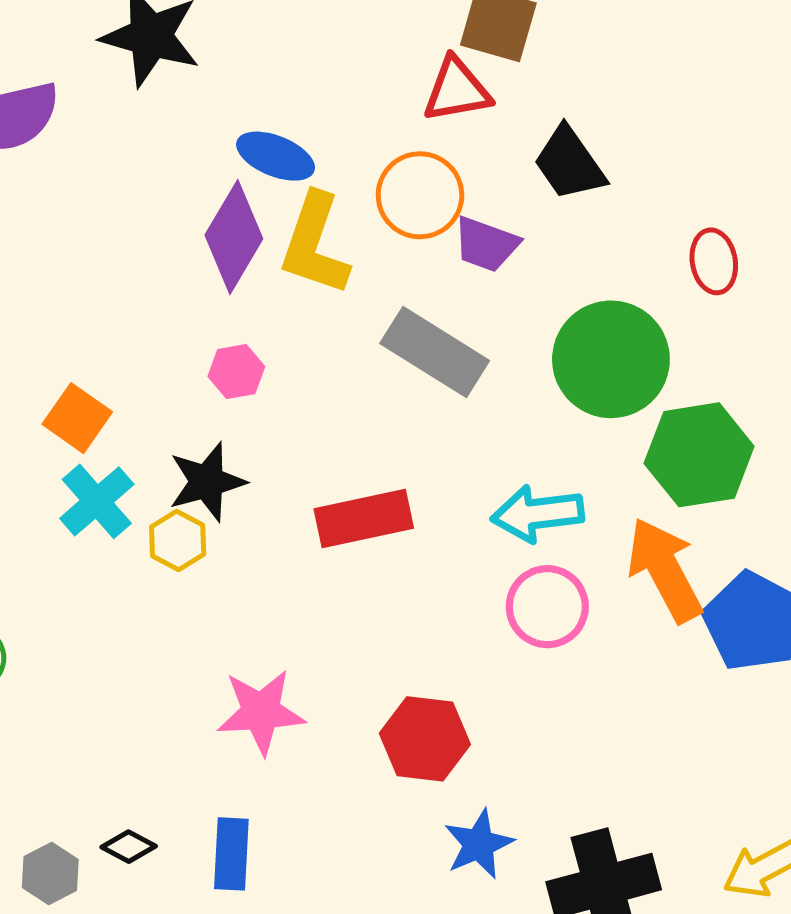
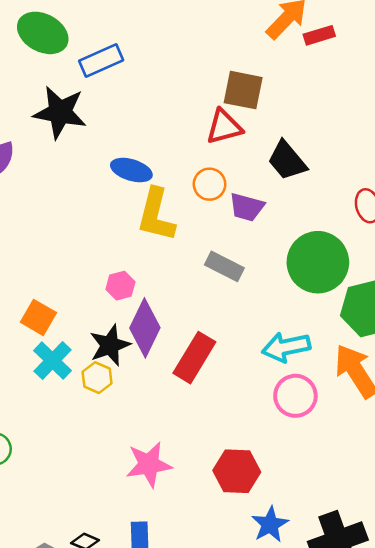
orange circle: (420, 195) -> (210, 184), size x0.7
purple diamond: (234, 237) -> (145, 328), moved
gray rectangle: (435, 352) -> (224, 266), size x0.7
red rectangle: (364, 518) -> (194, 358), turned -42

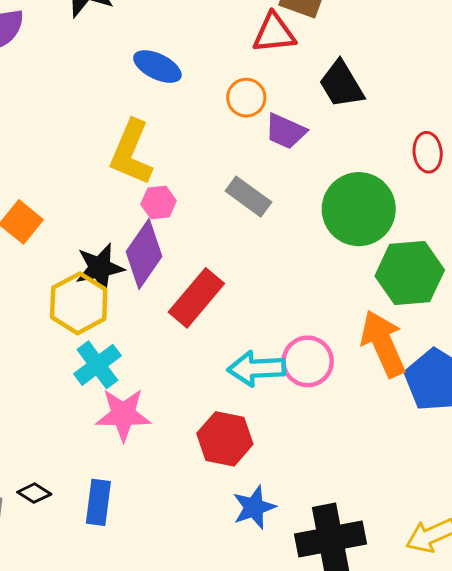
yellow L-shape: (156, 215) -> (131, 153), moved
pink hexagon: (120, 286) -> (158, 202), moved
cyan arrow: (286, 347) -> (256, 369), moved
cyan cross: (53, 361) -> (97, 365), moved
yellow hexagon: (97, 378) -> (79, 303), size x1.6

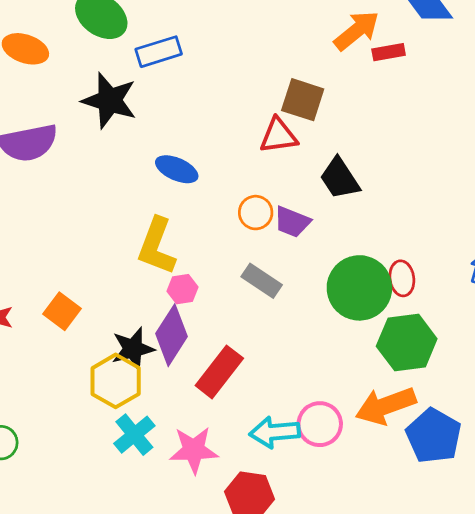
orange circle: (246, 98) -> (256, 213), moved
red ellipse: (428, 152) -> (402, 278), moved
orange arrow: (383, 344) -> (386, 406), turned -84
pink star: (123, 415) -> (194, 450), moved

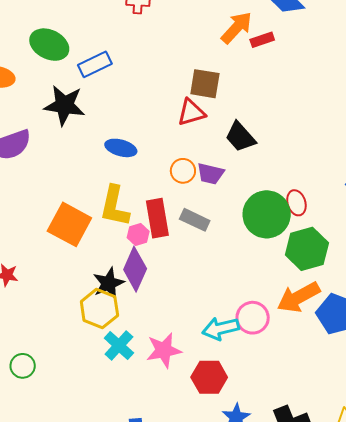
orange square: (62, 311) -> (69, 224), moved, size x1.6
red rectangle: (219, 372) -> (157, 218), moved, turned -39

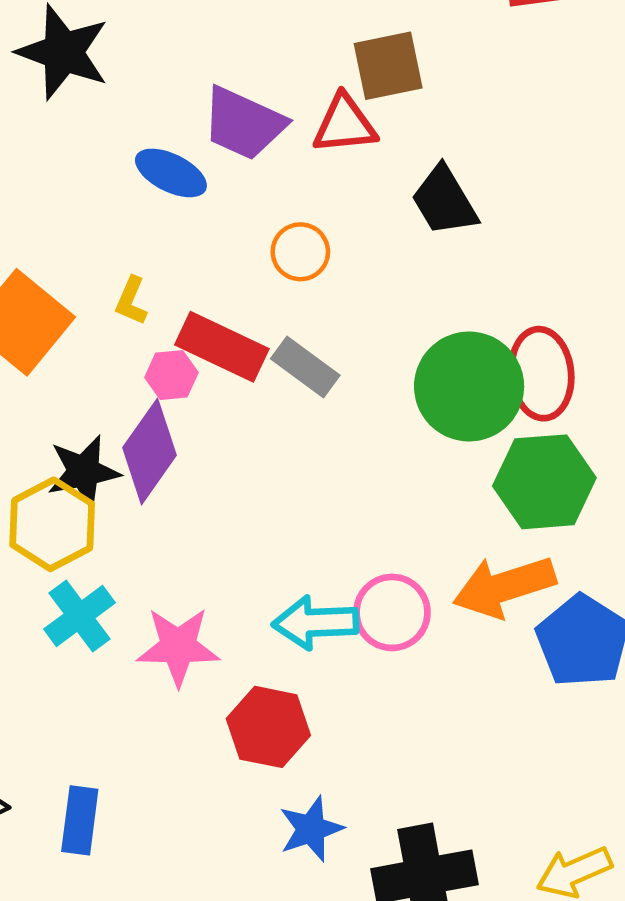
brown square: (205, 84) -> (388, 66), turned -32
purple trapezoid: (210, 174) -> (244, 123), moved, size x1.4
red ellipse: (296, 203) -> (541, 374), size x1.5
yellow L-shape: (115, 206) -> (131, 301), size x0.5
red rectangle: (157, 218) -> (222, 347), turned -66

